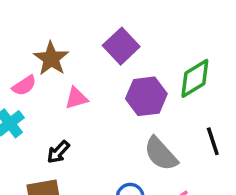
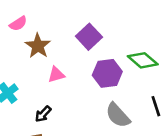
green diamond: (195, 78) -> (143, 60), turned 72
pink semicircle: (24, 86) -> (18, 24), moved

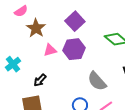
purple hexagon: (107, 73) -> (74, 49), moved

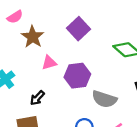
purple hexagon: (74, 49) -> (77, 76), moved
gray semicircle: (97, 81) -> (104, 99), turned -30

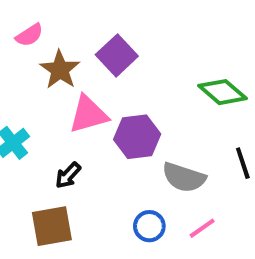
purple square: (78, 29) -> (117, 55), moved
pink triangle: (49, 63) -> (88, 114), size x1.5

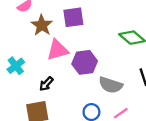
purple square: (117, 55) -> (73, 17), turned 35

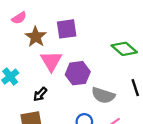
pink triangle: (58, 50) -> (51, 61), turned -45

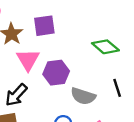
black arrow: (40, 94) -> (16, 95), size x1.5

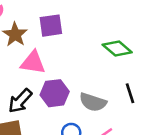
pink triangle: (28, 60) -> (33, 63), turned -50
purple hexagon: (56, 73) -> (55, 93), moved

